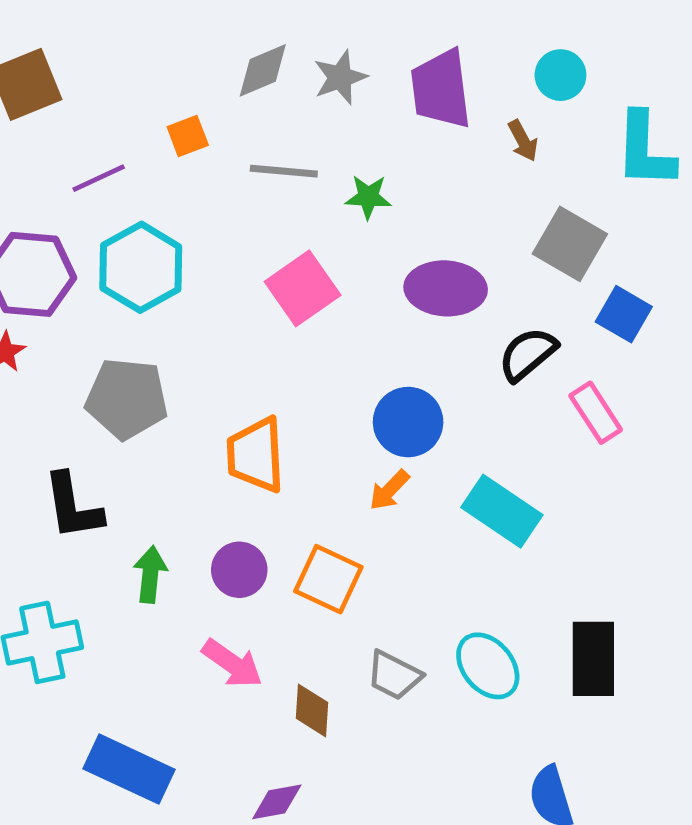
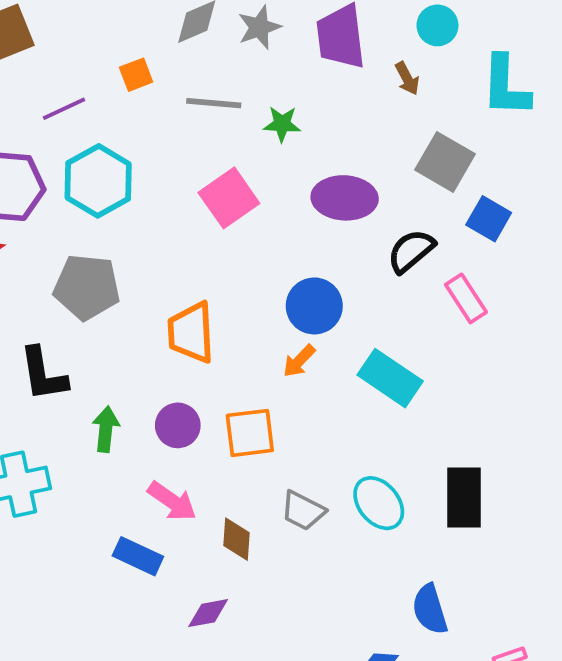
orange square: (328, 579) -> (250, 433), turned -32
blue rectangle: (129, 769) -> (138, 556), moved, size x0.7

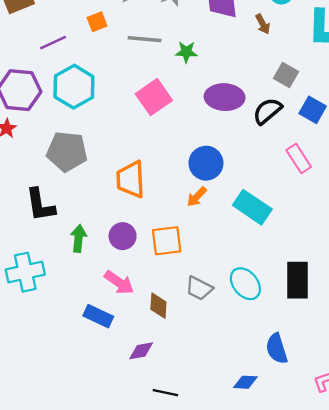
gray square: (445, 162) -> (286, 75), size x0.7
black semicircle: (411, 251) -> (267, 111), moved

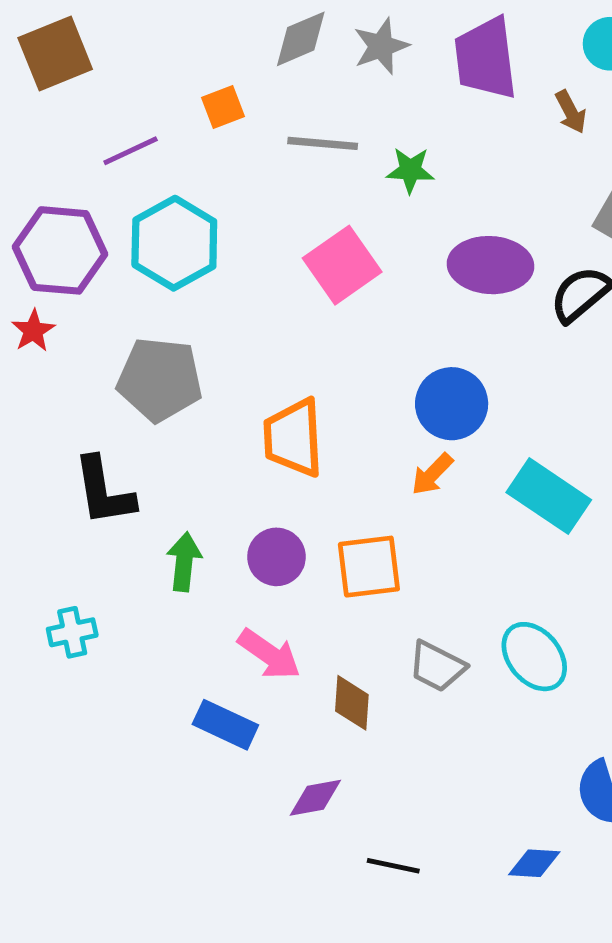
cyan cross: (25, 272) -> (72, 632), size x0.6
black line: (165, 393) -> (393, 866), moved

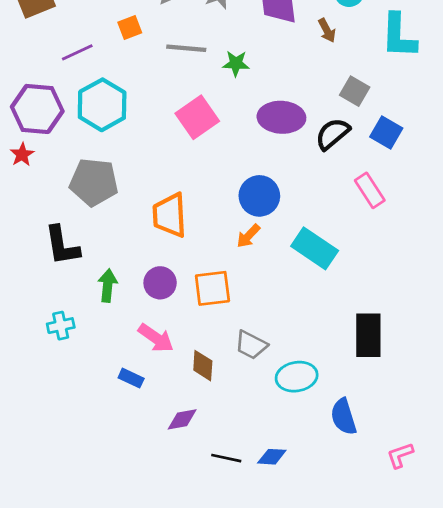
cyan cross: (72, 632) -> (61, 326), moved
cyan ellipse: (534, 657) -> (297, 377), moved, turned -60
blue rectangle: (225, 725) -> (131, 378), size x0.7
blue diamond: (534, 863) -> (272, 457), moved

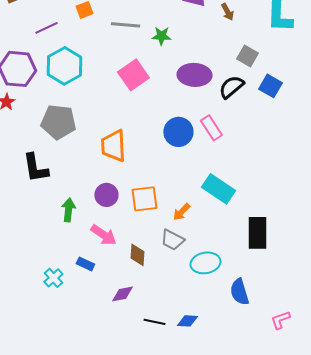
pink rectangle: (370, 190) -> (211, 128), moved
orange arrow: (248, 236) -> (181, 212), moved
cyan rectangle: (315, 248) -> (218, 189), moved
green arrow: (108, 286) -> (68, 210), moved
cyan cross: (61, 326) -> (53, 278), moved, turned -30

